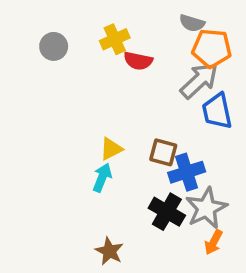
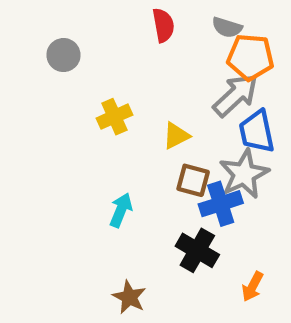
yellow cross: (115, 39) -> (114, 117), moved
red semicircle: (138, 61) -> (163, 25), moved, turned -112
yellow triangle: (111, 149) -> (176, 136), moved
gray star: (206, 208) -> (244, 174), moved

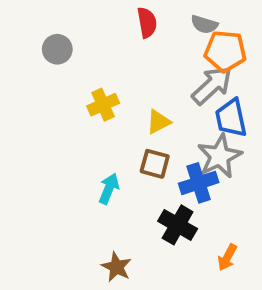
brown square: (193, 180) -> (155, 164), moved

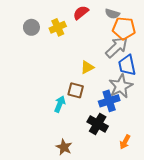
red semicircle: (147, 23) -> (81, 13), turned -119
yellow cross: (103, 105) -> (58, 27), moved
brown square: (155, 164) -> (76, 90), moved

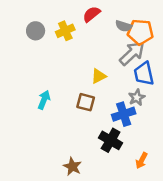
gray semicircle: (112, 14) -> (124, 26), moved
gray star: (121, 86) -> (137, 97), size x0.6
cyan arrow: (60, 104) -> (44, 100), moved

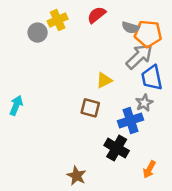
yellow cross: (65, 31) -> (58, 20), moved
cyan arrow: (44, 100) -> (16, 105), moved

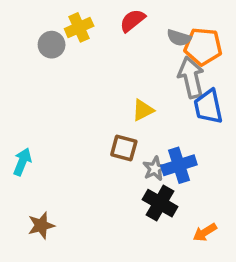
gray arrow: (139, 56) -> (191, 77), turned -60
gray star: (144, 103) -> (155, 169), moved
cyan arrow: (16, 105) -> (22, 162), moved
orange arrow: (149, 169) -> (205, 232), turned 30
brown star: (76, 176) -> (41, 225), moved, turned 30

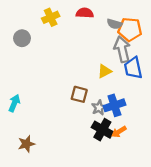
red semicircle: (132, 21) -> (85, 13), turned 42
gray circle: (52, 45) -> (22, 38), moved
yellow triangle: (143, 110) -> (105, 71), moved
orange arrow: (205, 232) -> (119, 132), moved

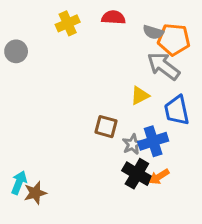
gray circle: (22, 38) -> (16, 51), moved
gray arrow: (122, 49) -> (163, 66), turned -40
blue trapezoid: (133, 68) -> (177, 110), moved
cyan arrow: (14, 103) -> (19, 183), moved

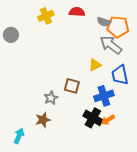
gray star: (133, 144) -> (51, 98), moved
cyan arrow: (19, 183) -> (19, 136), moved
brown star: (35, 193) -> (43, 120), moved

